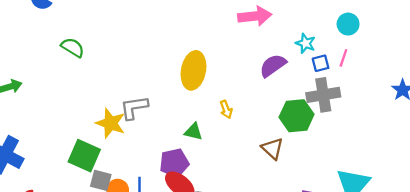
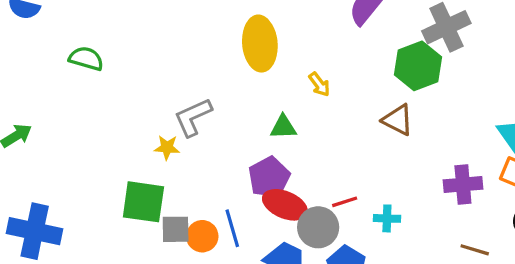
yellow star: (111, 123) -> (167, 147), size x0.6

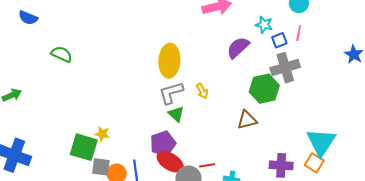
gray L-shape: (193, 117) -> (171, 93), moved
brown triangle: (398, 120) -> (247, 120), turned -50
green triangle: (283, 127) -> (176, 114), turned 36
yellow star: (167, 147) -> (102, 134), moved

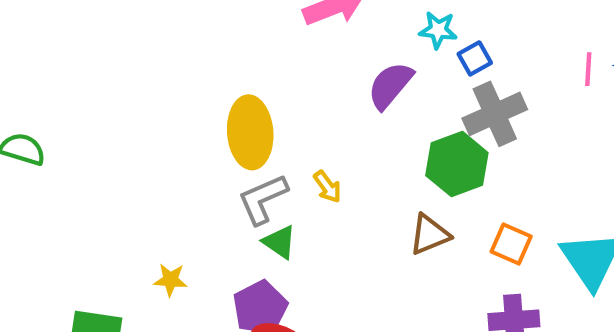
pink line: (299, 33) -> (588, 69), moved
yellow star: (102, 134) -> (170, 280), moved
orange square: (314, 163) -> (511, 244), moved

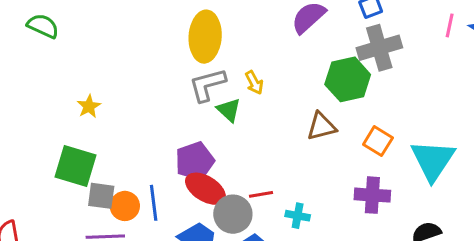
green triangle: (279, 242) -> (229, 110), moved
yellow star: (170, 280) -> (89, 106), moved, turned 30

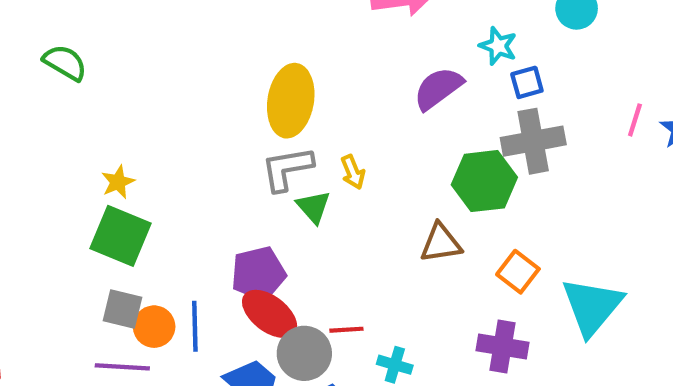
green square: (76, 166) -> (121, 236), moved

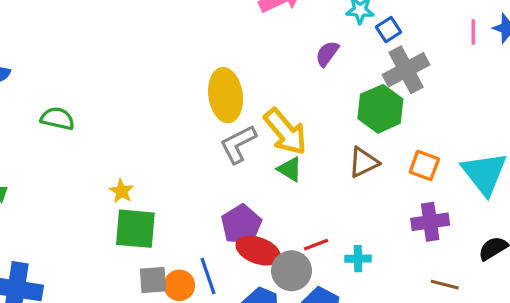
purple semicircle: (438, 88) -> (327, 54), size x0.7
yellow arrow: (353, 172) -> (285, 132), size x2.0
green triangle: (313, 207) -> (290, 169), moved

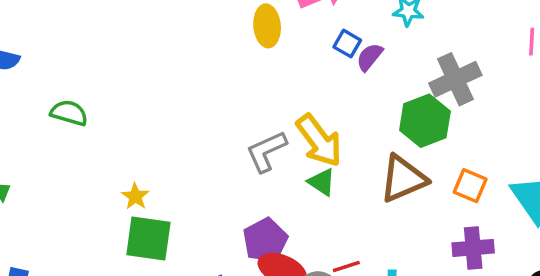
blue square: (389, 30) -> (347, 44), moved, turned -30
yellow ellipse: (226, 95) -> (267, 26), moved, size x0.7
brown triangle: (363, 162) -> (403, 179), size x1.4

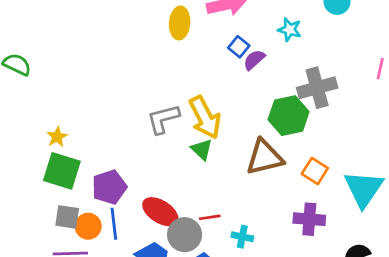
purple pentagon: (265, 240) -> (109, 187), moved

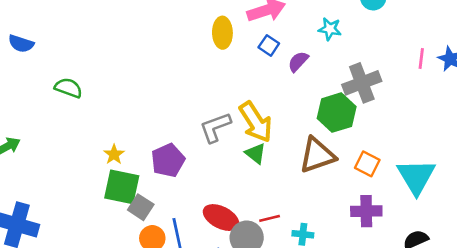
blue square: (239, 47) -> (269, 45), moved
purple pentagon: (109, 187) -> (168, 160), moved
gray square: (67, 217) -> (141, 207), moved, turned 30

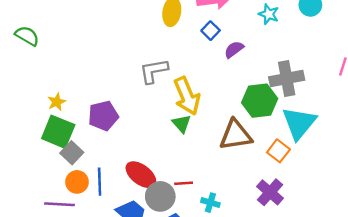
cyan star: (330, 29) -> (269, 14), moved
gray L-shape: (215, 127) -> (154, 71), moved
cyan triangle: (416, 177) -> (299, 123), moved
purple cross: (366, 211) -> (270, 192), turned 32

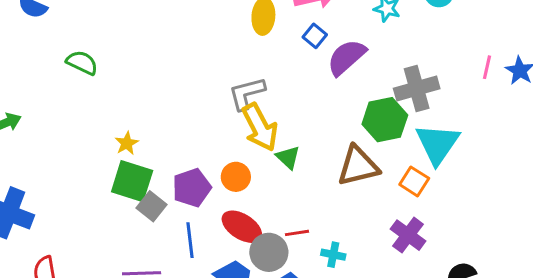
purple semicircle: (234, 49) -> (347, 57), size x1.6
yellow arrow: (187, 96) -> (260, 127), moved
purple pentagon: (103, 116) -> (192, 188), moved
orange circle: (77, 182) -> (236, 177), moved

